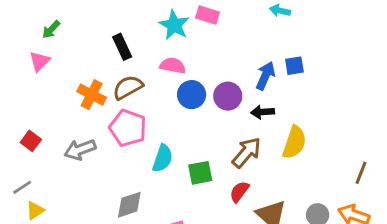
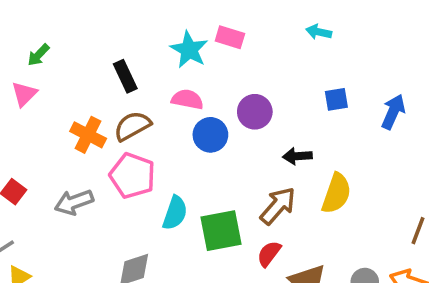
blue arrow: (265, 76) -> (393, 112), moved
purple circle: (228, 96) -> (255, 112), moved
green square: (200, 173) -> (221, 231), size x1.4

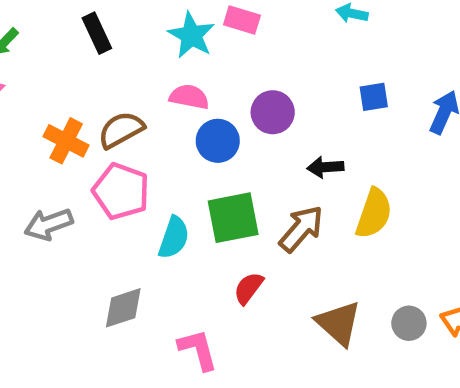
black rectangle: (125, 76) -> (97, 33), moved
green square: (221, 231) -> (233, 218), moved
red semicircle: (269, 254) -> (249, 288), moved

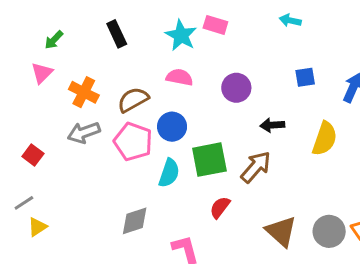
orange cross: (66, 141) -> (84, 92), moved
blue circle: (218, 141) -> (172, 127), moved
yellow semicircle: (374, 213) -> (325, 139), moved
gray arrow: (49, 224) -> (84, 133), moved
gray circle: (409, 323) -> (329, 231), size x1.4

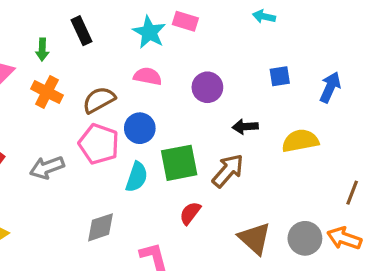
green arrow: (54, 40) -> (42, 50), moved, turned -42
gray arrow: (84, 133) -> (47, 168), moved
yellow semicircle: (325, 139) -> (300, 141), turned -120

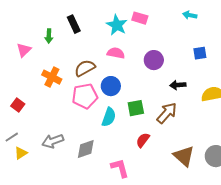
orange cross: (47, 92) -> (52, 77), moved
pink pentagon: (99, 144) -> (85, 96), turned -30
green square: (179, 163) -> (136, 108), size x0.7
gray arrow: (47, 168) -> (53, 141), moved

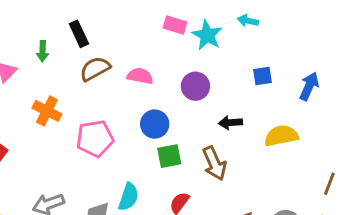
cyan star: (117, 25) -> (207, 35), moved
brown semicircle: (85, 68) -> (95, 69), moved
blue circle: (111, 86) -> (155, 124), moved
brown arrow: (167, 113) -> (214, 163), turned 115
cyan semicircle: (109, 117) -> (128, 197), moved

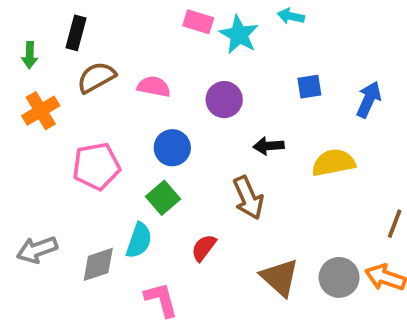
black rectangle: (79, 34) -> (76, 33), turned 40
orange cross: (47, 111) -> (41, 111), moved, turned 32
green square: (169, 156) -> (163, 198), moved, turned -30

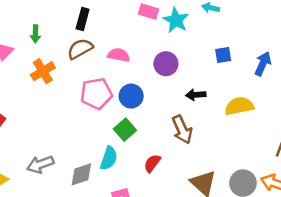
black rectangle: (76, 33) -> (83, 19), moved
pink pentagon: (96, 166) -> (96, 94), moved

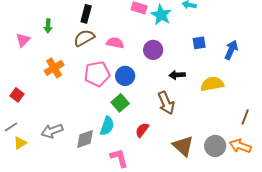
orange cross: (43, 71) -> (54, 68), moved

